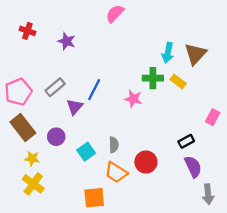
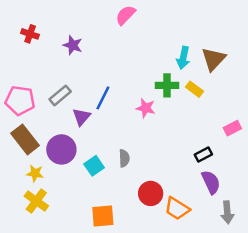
pink pentagon: (18, 92) -> (20, 100), turned 30
pink rectangle: (213, 117) -> (232, 128), turned 35
purple circle: (56, 137) -> (61, 149), size x1.5
red circle: (146, 162) -> (151, 193), moved
orange trapezoid: (116, 172) -> (177, 209), moved

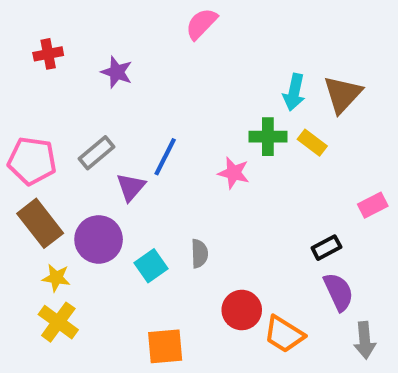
red cross: (30, 34) -> (48, 54), turned -30

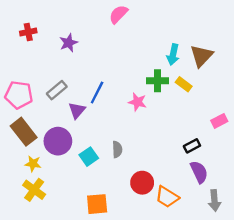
purple star: (117, 72) -> (69, 43), turned 30

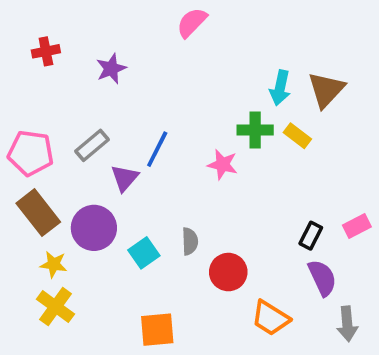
pink rectangle: (219, 121) -> (357, 226), moved
black rectangle: (192, 146) -> (311, 236), turned -35
red circle: (142, 183) -> (228, 272), moved

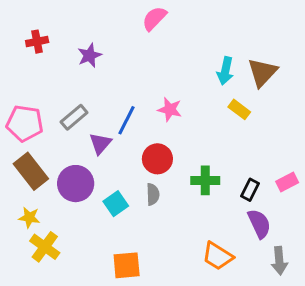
green cross: (255, 130) -> (205, 180), moved
pink star: (222, 165) -> (170, 109), moved
yellow star: (54, 264) -> (29, 217), moved
red circle: (228, 272) -> (157, 159), moved

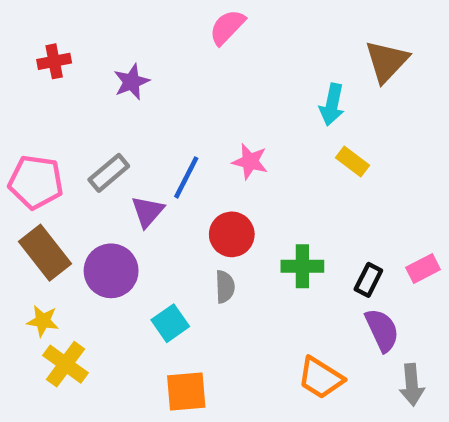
brown triangle: (262, 72) -> (387, 61), moved
cyan square: (116, 204) -> (170, 323), moved

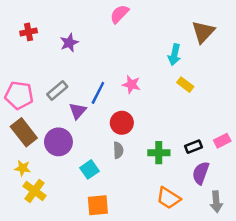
green cross: (302, 266) -> (159, 153), moved
black rectangle: (368, 280) -> (194, 147), turned 42
purple semicircle: (382, 330) -> (201, 173), turned -135

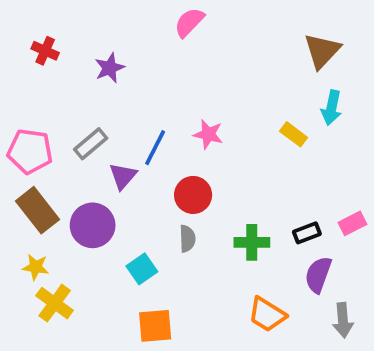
red cross: (29, 32) -> (45, 51), turned 35
cyan arrow: (174, 55) -> (332, 108), moved

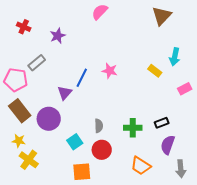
brown triangle: (322, 51) -> (162, 16), moved
gray rectangle: (91, 144) -> (37, 63), moved
red circle: (193, 195) -> (102, 150), moved
pink rectangle: (352, 223) -> (185, 89), moved

